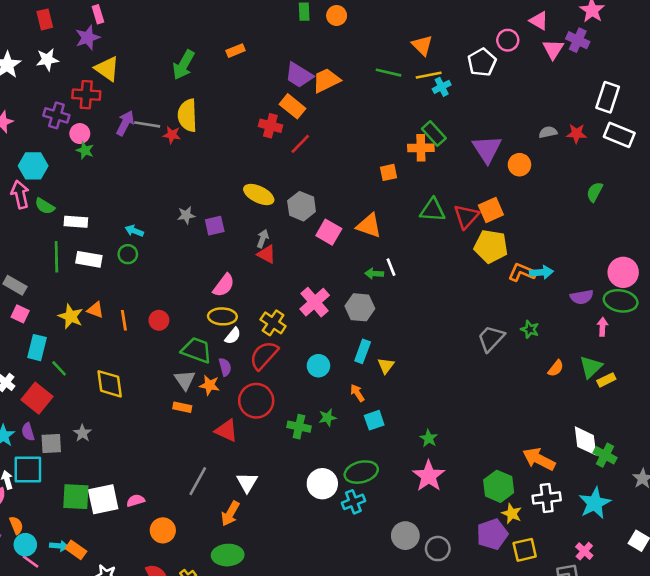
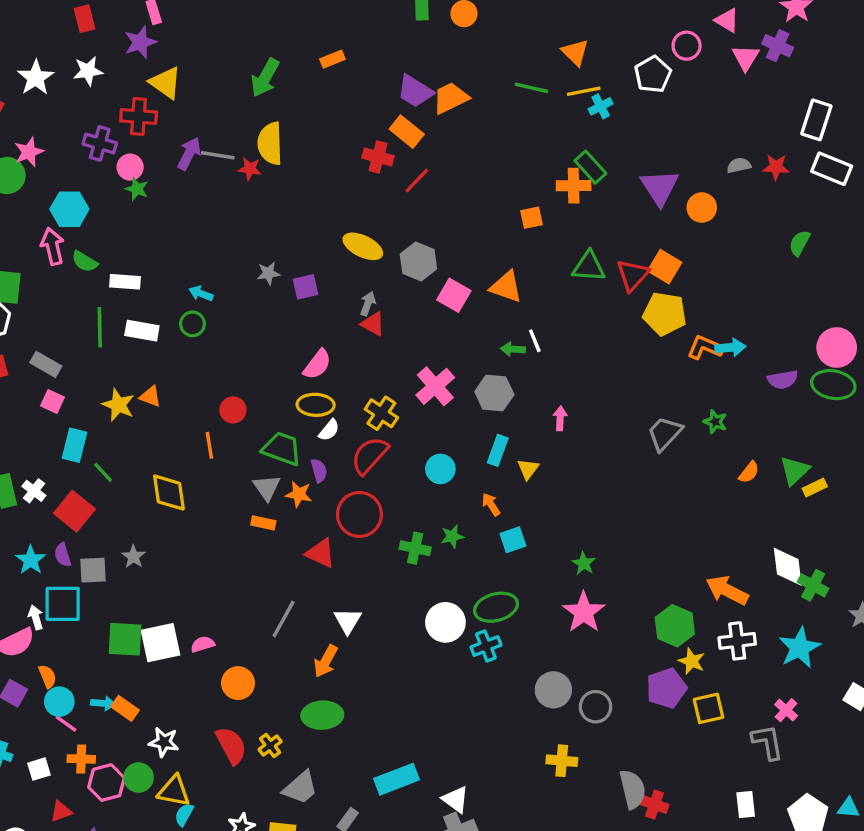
orange square: (491, 210) -> (665, 267), turned -35
orange line: (124, 320) -> (209, 445), moved
pink arrow: (602, 327) -> (560, 418), moved

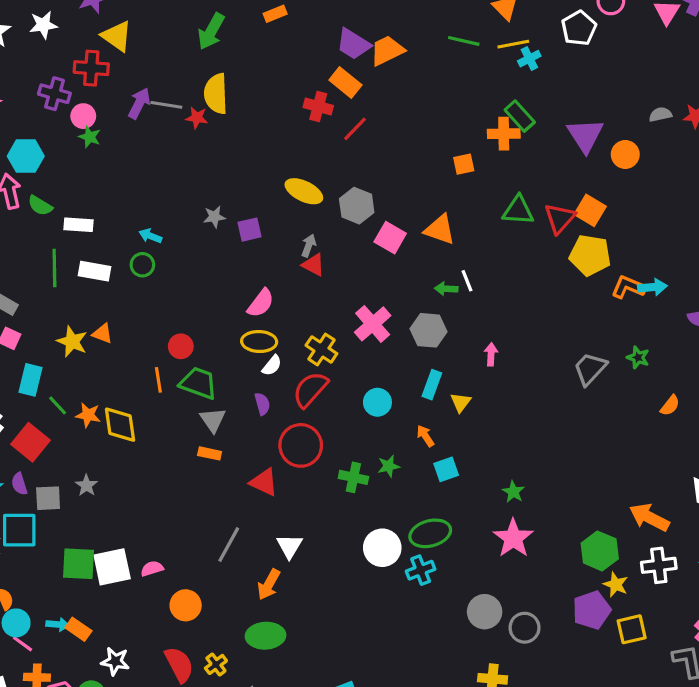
green trapezoid: (282, 449) -> (198, 383), moved
orange star: (299, 494) -> (88, 415), moved

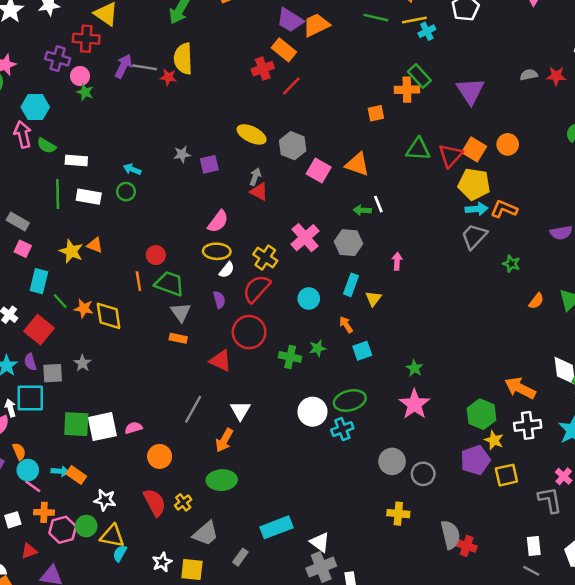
red cross: (318, 106) -> (263, 69), turned -35
orange circle: (625, 154) -> (508, 144), moved
cyan arrow: (652, 287) -> (477, 209), moved
gray trapezoid: (590, 369) -> (474, 236), moved

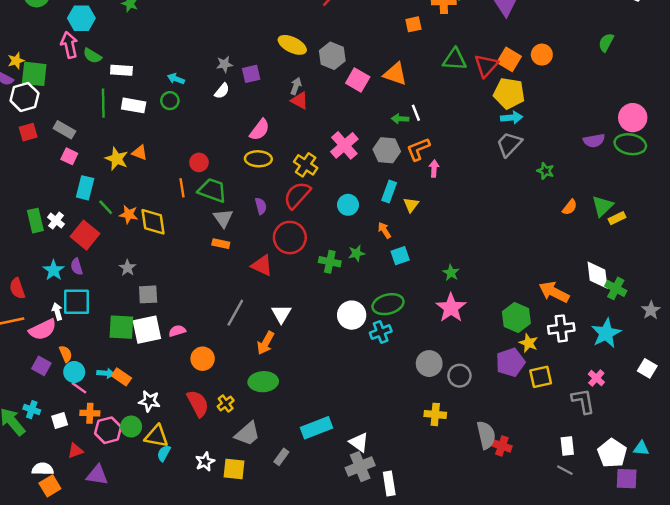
orange L-shape: (504, 209) -> (418, 149), moved, turned -45
white semicircle: (227, 270) -> (222, 91), moved
gray square: (53, 373) -> (148, 294), moved

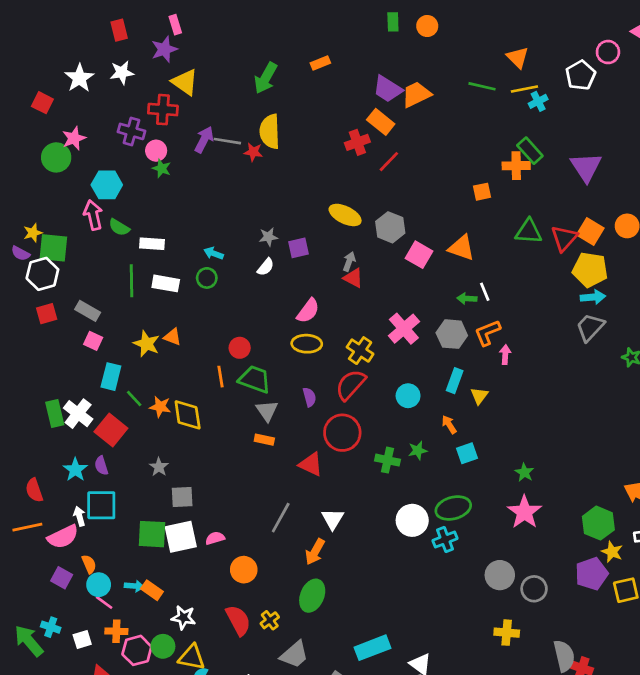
white cross: (56, 221) -> (78, 414), size x1.5
green ellipse: (263, 382) -> (312, 596), turned -64

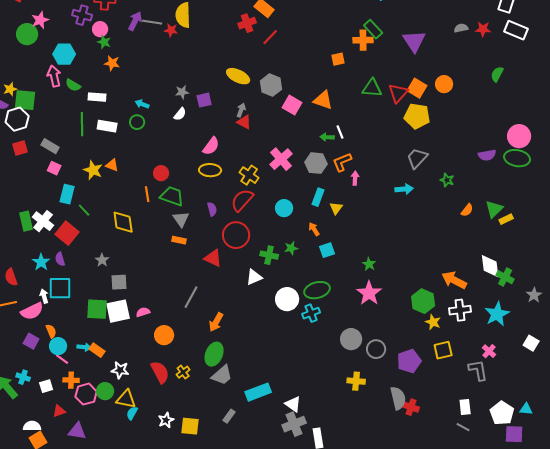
cyan arrow: (593, 297) -> (404, 189), moved
orange star: (160, 407) -> (112, 63), moved
white triangle: (333, 519) -> (254, 277), moved, turned 36
purple pentagon: (592, 574) -> (409, 361), moved
gray trapezoid: (294, 655) -> (222, 375), moved

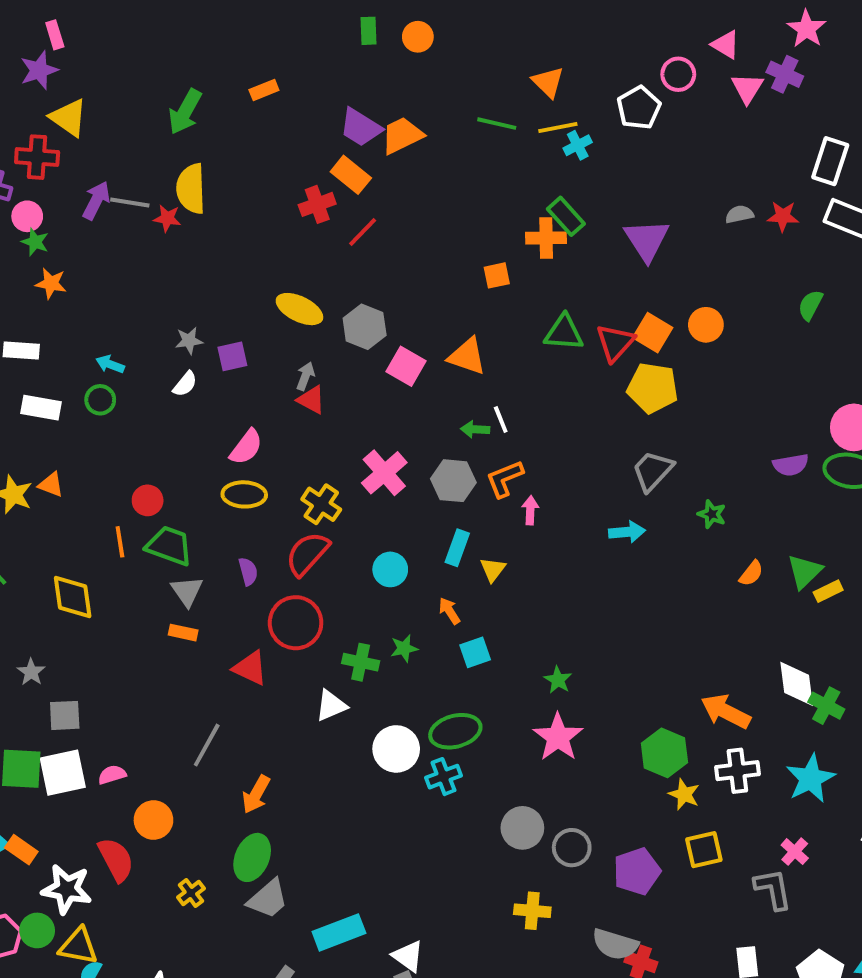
white star: (120, 370) -> (67, 889), size x1.4
red semicircle: (160, 372) -> (116, 859), moved
gray semicircle: (398, 398) -> (615, 944), turned 120

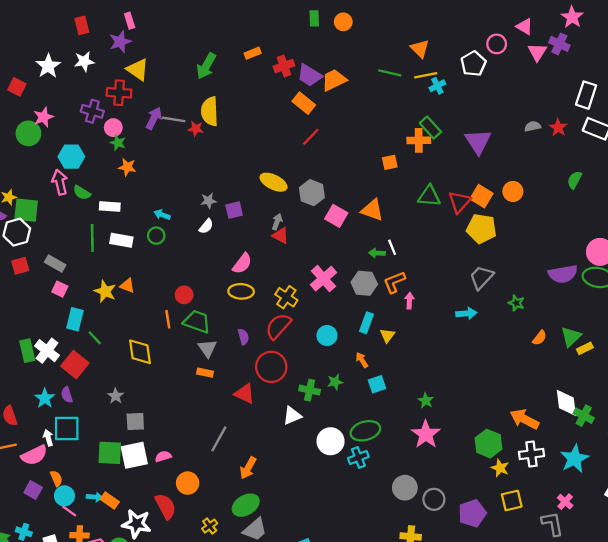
red cross: (317, 204) -> (284, 66), moved
red star: (783, 216) -> (558, 128), turned 30
purple semicircle: (791, 465) -> (563, 274), size x1.4
green ellipse: (252, 857) -> (246, 505), turned 36

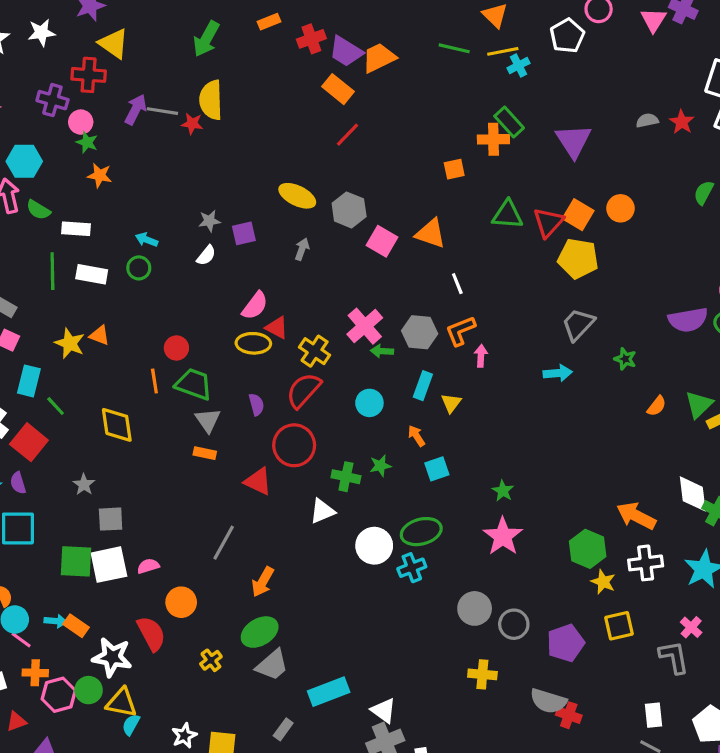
red triangle: (281, 236) -> (277, 328), moved
green arrow: (377, 253) -> (382, 351), moved

